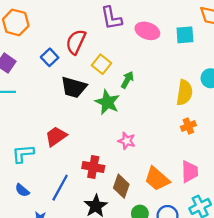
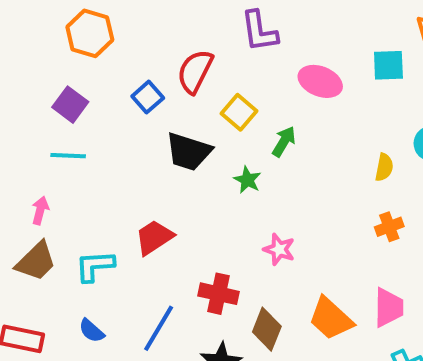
pink ellipse: (147, 31) -> (320, 81), moved
yellow semicircle: (184, 93) -> (384, 167), size x0.6
green star: (107, 102) -> (247, 180), size x0.6

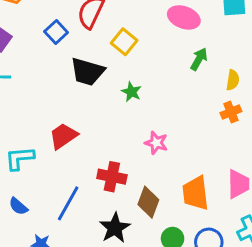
green arrow: (284, 141) -> (199, 59), moved
orange cross: (389, 227) -> (231, 112), moved
orange trapezoid: (331, 318) -> (196, 193), turned 42

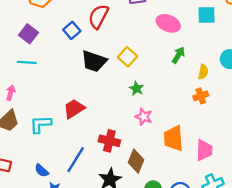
yellow square: (124, 42) -> (128, 57), moved
green star: (131, 92) -> (137, 88), moved
orange trapezoid: (196, 193) -> (173, 138), moved
blue semicircle: (18, 206) -> (42, 171), moved

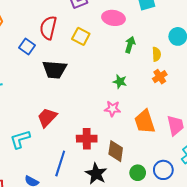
yellow square: (128, 57) -> (81, 36), moved
green star: (137, 88) -> (120, 82), moved

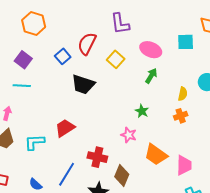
green arrow: (130, 45) -> (151, 76), moved
orange trapezoid: (145, 122) -> (156, 155), turned -50

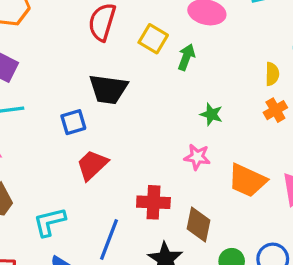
blue square: (63, 56) -> (73, 122), moved, turned 35
green arrow: (151, 76) -> (186, 57), moved
cyan L-shape: (34, 142) -> (50, 222), moved

